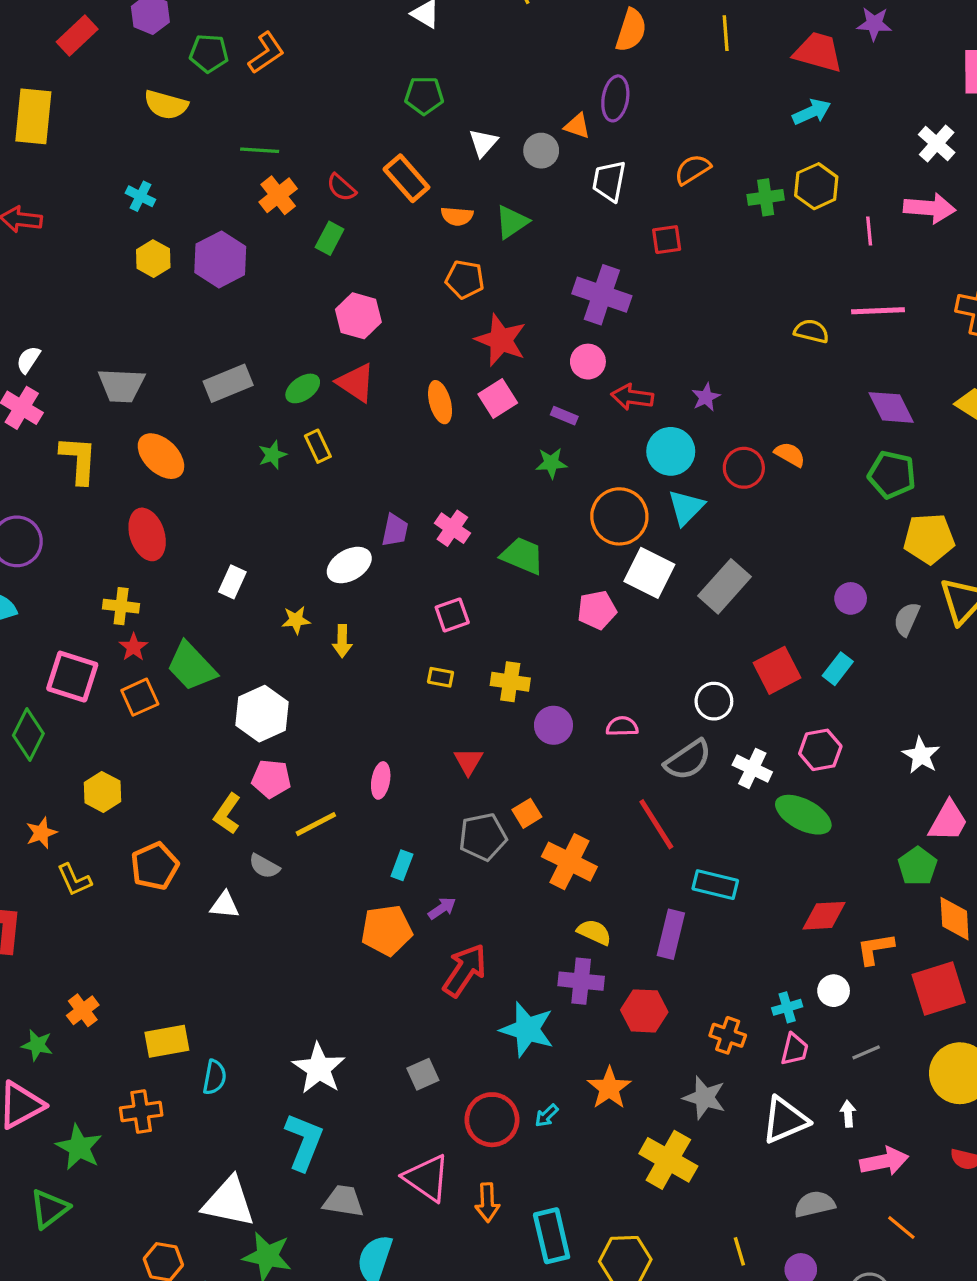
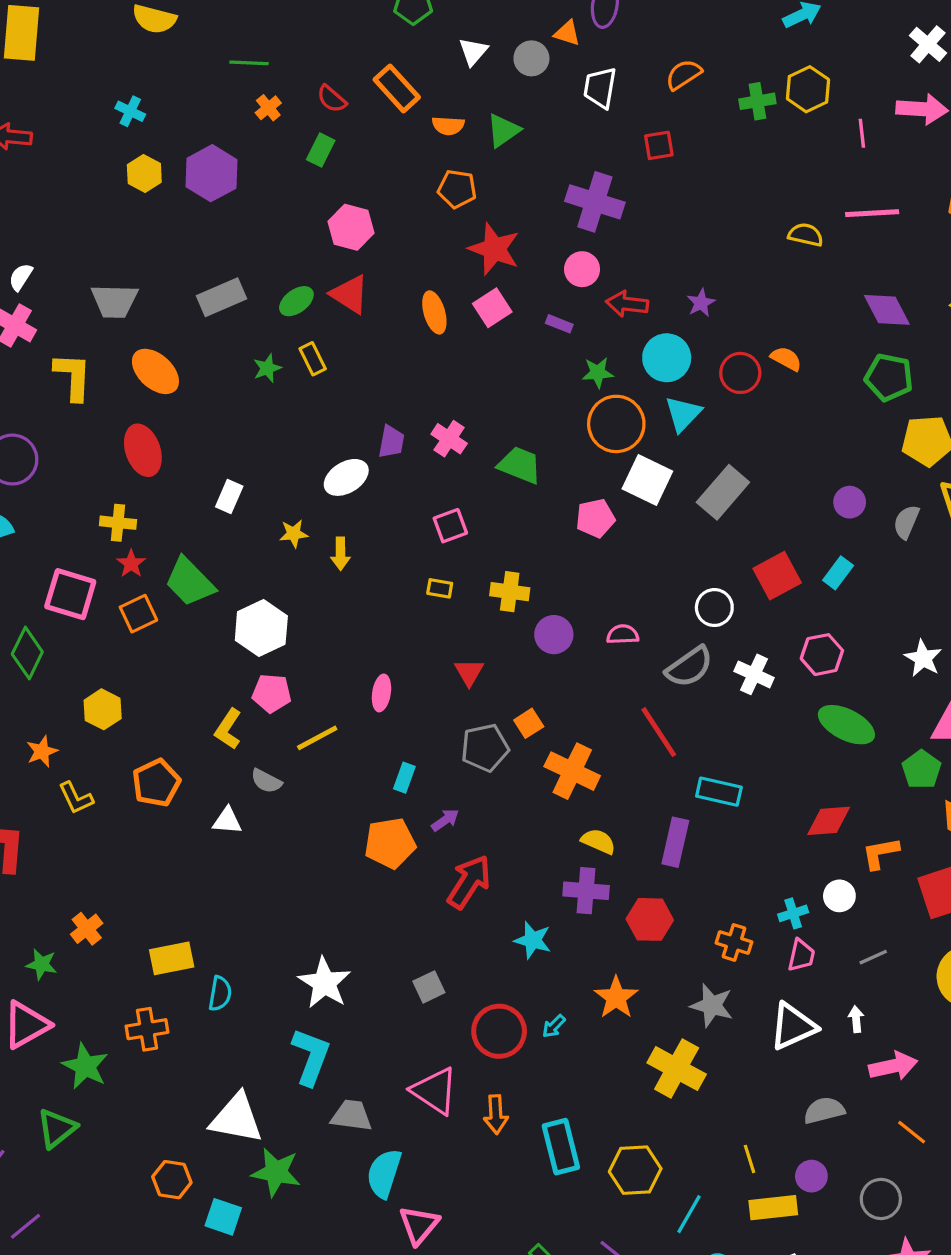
orange cross: (278, 195) -> (268, 108), size x0.7
green star: (551, 463) -> (598, 373), moved
green ellipse: (803, 815) -> (846, 725), moved
cyan star: (527, 1029) -> (533, 940), size x0.7

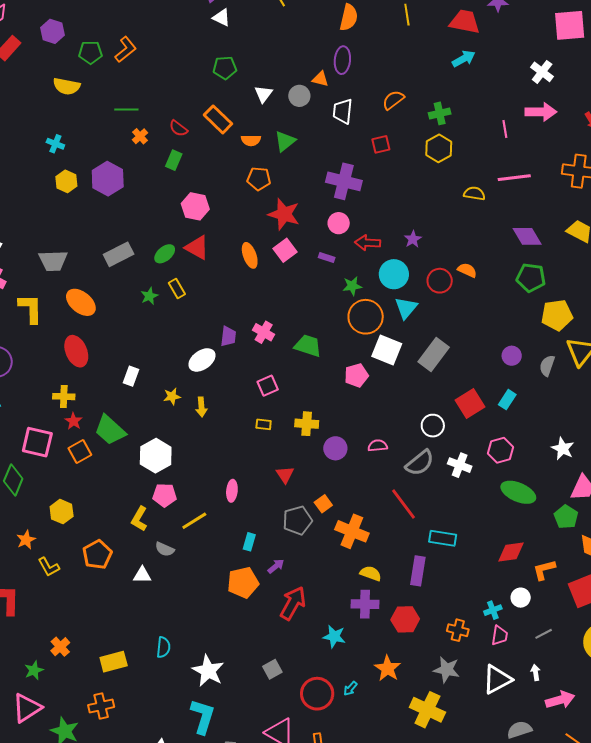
yellow hexagon: (808, 89) -> (439, 148), moved
green star: (42, 964) -> (34, 670), turned -30
cyan semicircle: (220, 994) -> (163, 647), moved

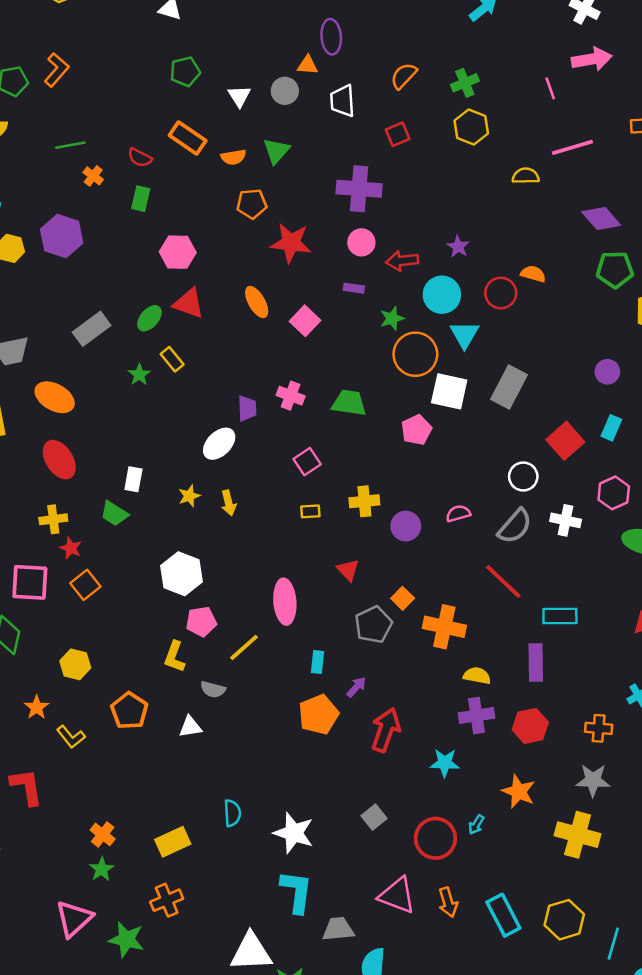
pink square: (285, 250) -> (305, 321), moved
green trapezoid: (110, 430) -> (114, 514), moved, size x0.7
pink ellipse: (232, 491) -> (285, 602), size x1.6
green star: (34, 670) -> (102, 869), moved

